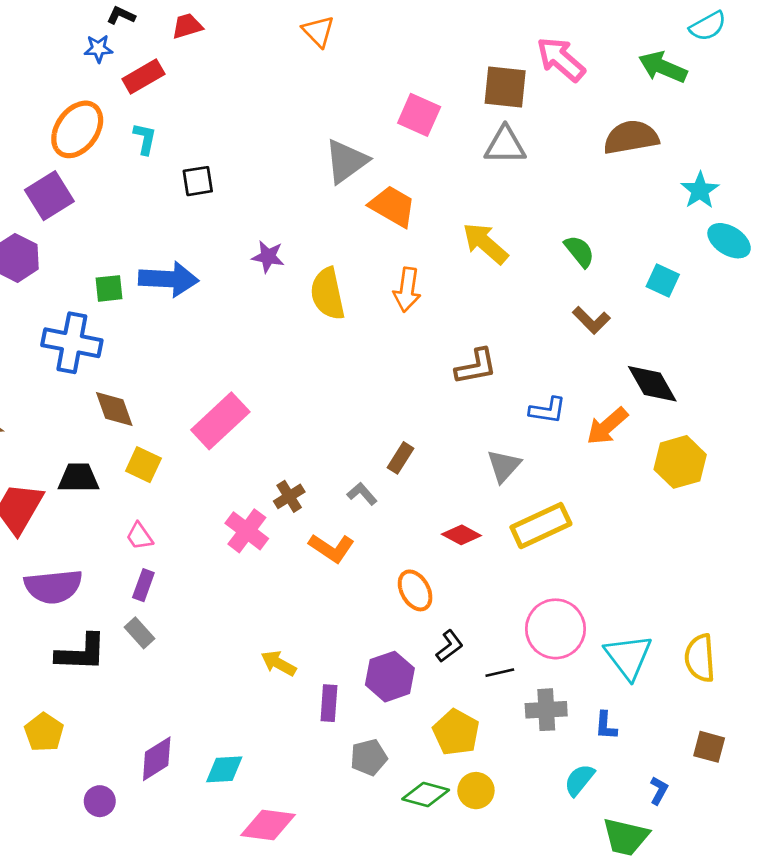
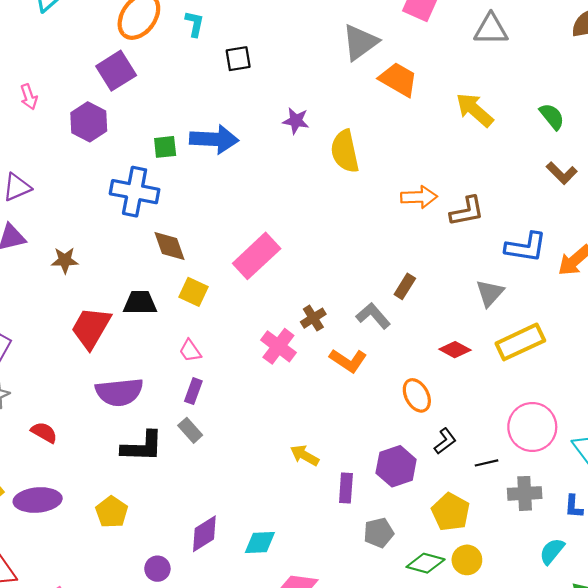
orange arrow: (407, 290) -> (419, 197), moved, turned -100
blue L-shape: (548, 410) -> (526, 247), size x1.4
gray L-shape: (362, 494) -> (373, 316), size x1.4

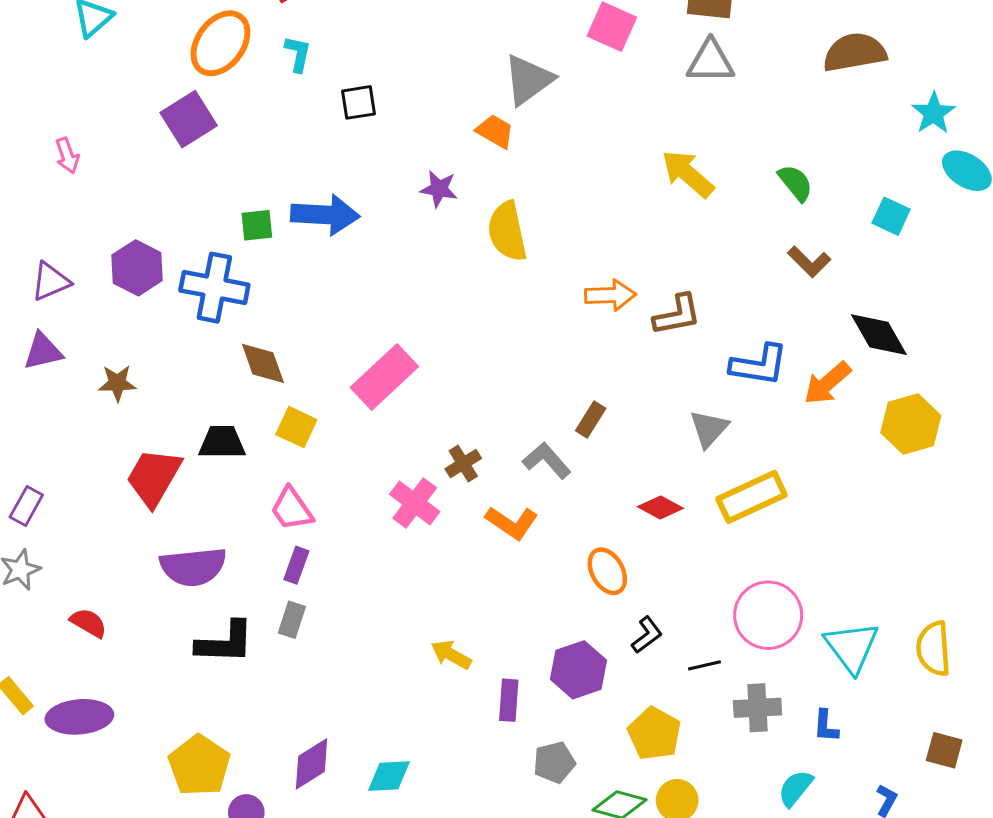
orange trapezoid: (398, 79) -> (495, 131), moved, size x0.7
purple hexagon: (89, 122) -> (137, 268), moved
pink trapezoid: (190, 351) -> (292, 509), size x1.4
gray rectangle: (190, 430) -> (292, 620), turned 60
yellow pentagon: (112, 512) -> (199, 765), moved, size x1.4

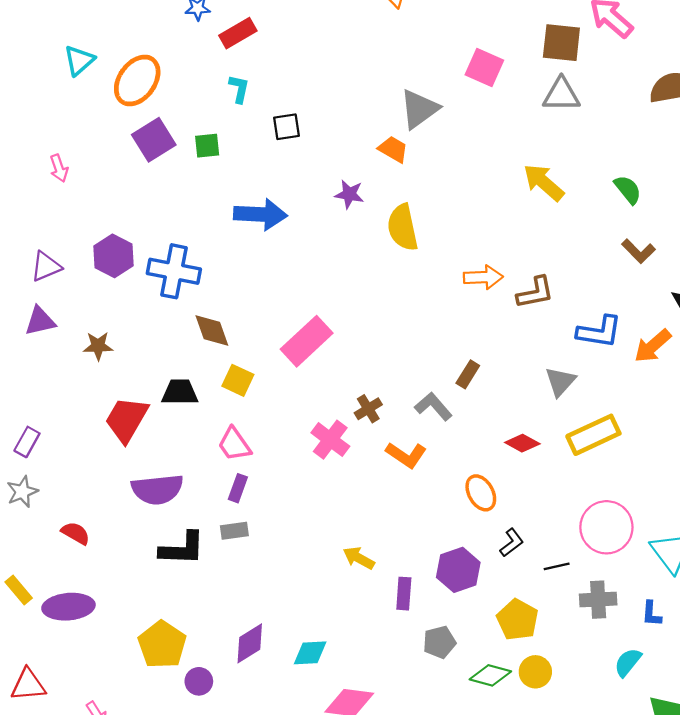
orange ellipse: (220, 43) -> (137, 81), moved
green square: (257, 225) -> (207, 146), moved
gray rectangle: (292, 620) -> (234, 531), turned 64

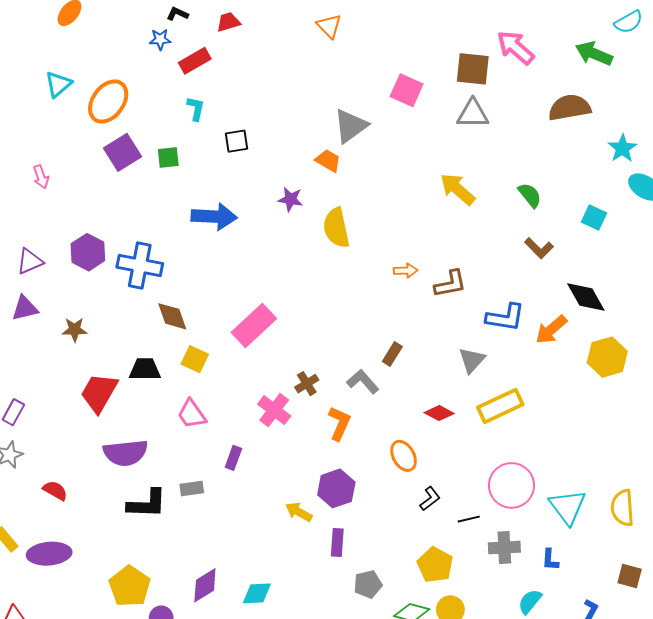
orange arrow: (483, 277) -> (406, 271), size x0.7
orange L-shape: (406, 455) -> (339, 423), turned -100
purple rectangle: (238, 488) -> (233, 458), moved
purple hexagon: (458, 570) -> (336, 488), moved

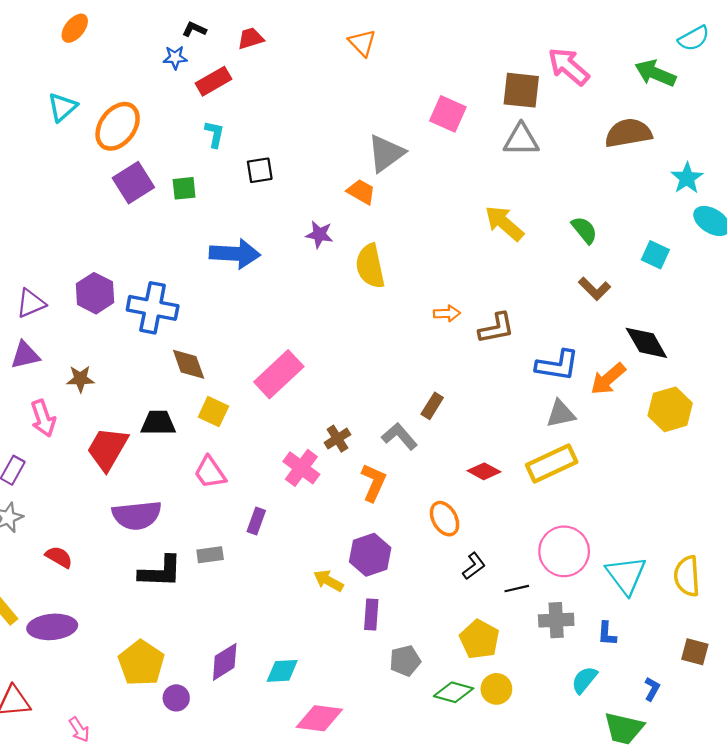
pink arrow: (41, 177) -> (43, 418), moved, size x1.4
gray triangle: (472, 360) -> (561, 414), moved, turned 36

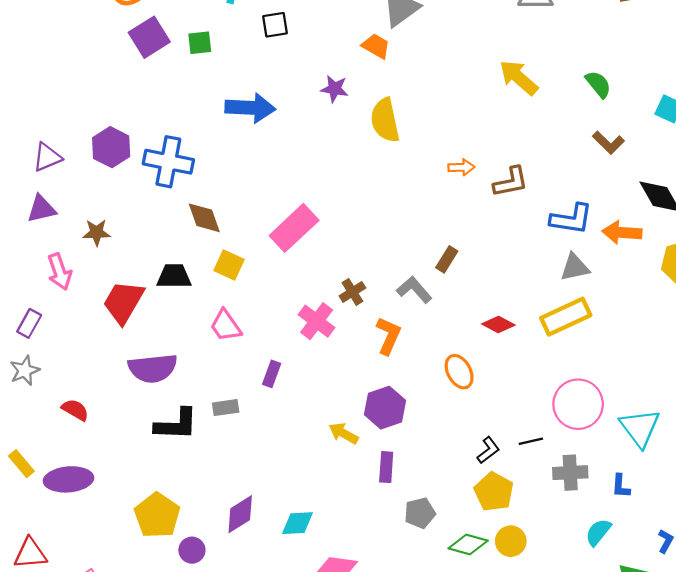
orange arrow: (608, 379) -> (622, 232), turned 45
black L-shape: (474, 566) -> (488, 450), moved

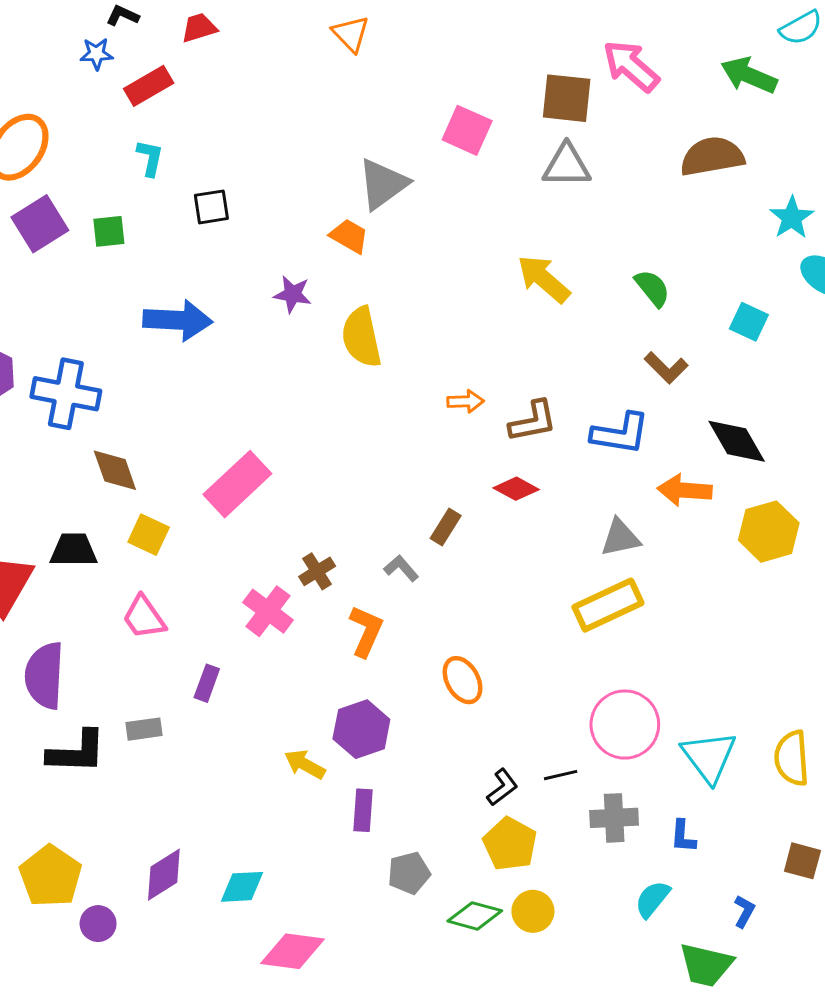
blue L-shape: (571, 219) -> (620, 434), moved
gray L-shape: (414, 290) -> (401, 568), size x0.7
red diamond: (498, 324) -> (516, 489), moved
purple semicircle: (153, 368) -> (44, 676), turned 99

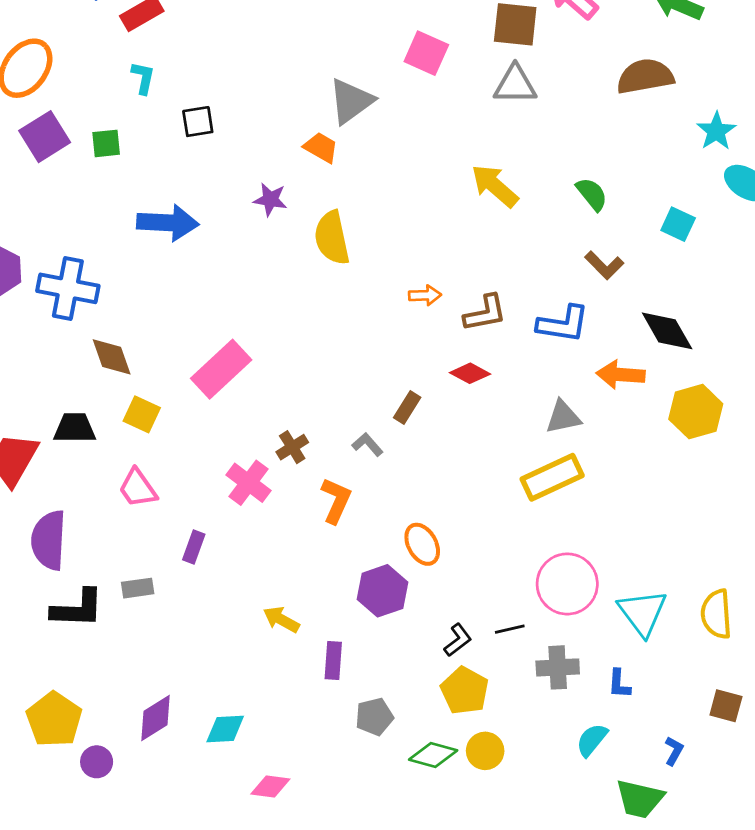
purple hexagon: (361, 729) -> (383, 591), moved
pink diamond: (293, 951) -> (270, 786), size x0.7

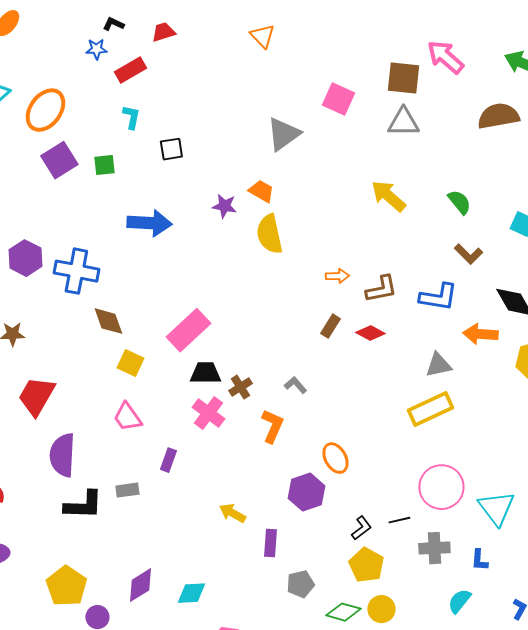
orange trapezoid: (321, 148) -> (261, 191), moved
brown rectangle: (407, 407) -> (330, 326), moved
black trapezoid: (75, 428) -> (205, 373), moved

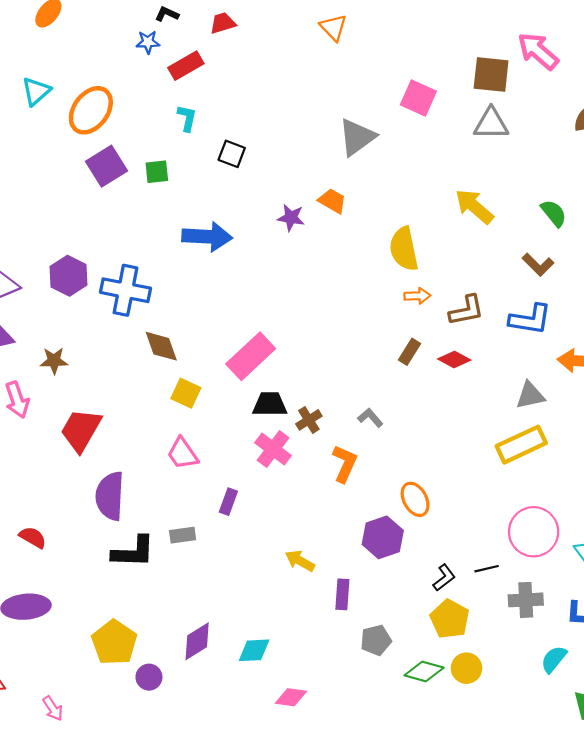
black square: (171, 149) -> (232, 154), turned 30
yellow semicircle: (269, 234) -> (404, 249), moved
brown L-shape: (468, 254) -> (538, 265), moved

